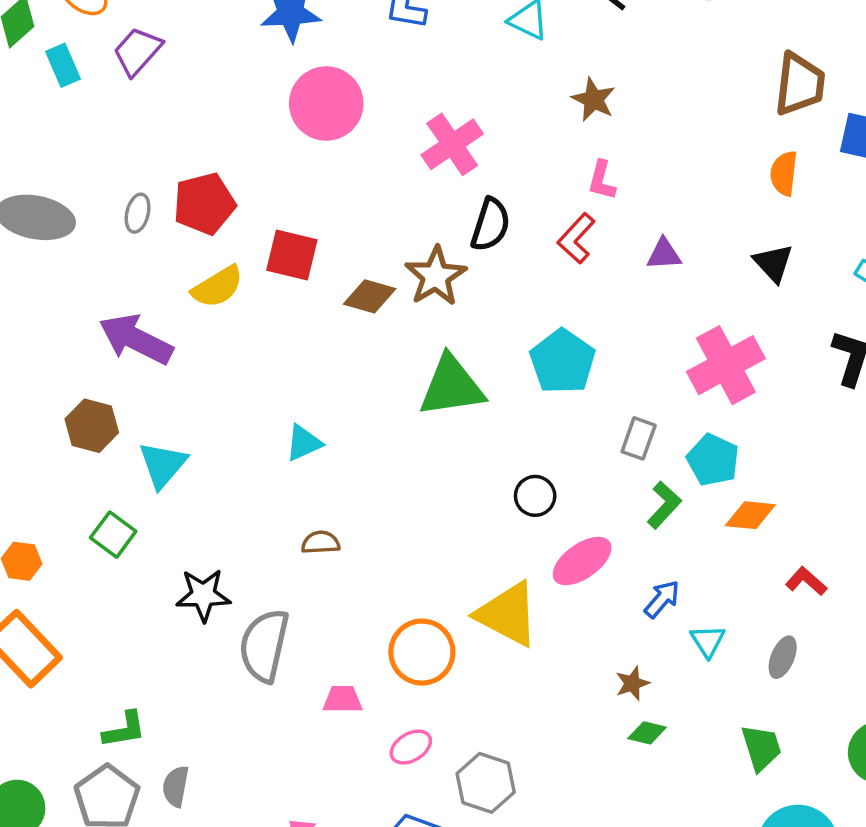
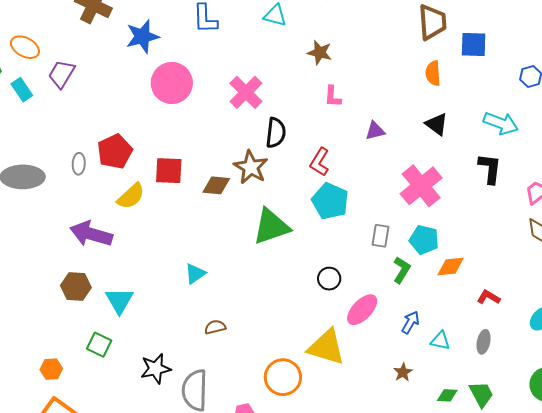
red L-shape: (576, 238) -> (320, 162), moved
cyan triangle: (708, 641) -> (440, 341), turned -35
green diamond: (647, 733) -> (447, 395), moved

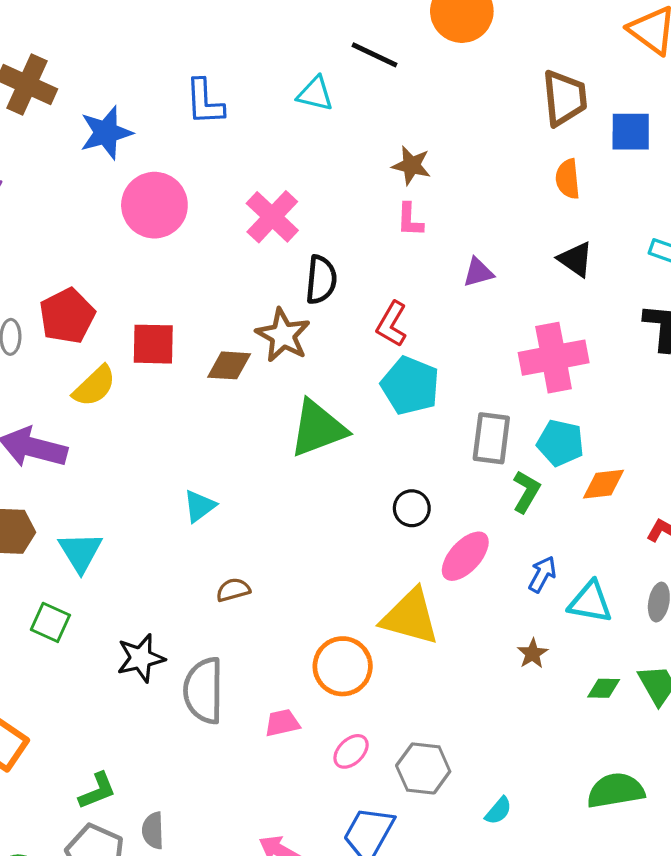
brown star: (320, 52) -> (411, 165), moved
pink cross: (421, 186) -> (554, 358), turned 30
gray rectangle: (380, 236) -> (491, 438), size x1.4
cyan triangle: (440, 341) -> (590, 602), size x1.4

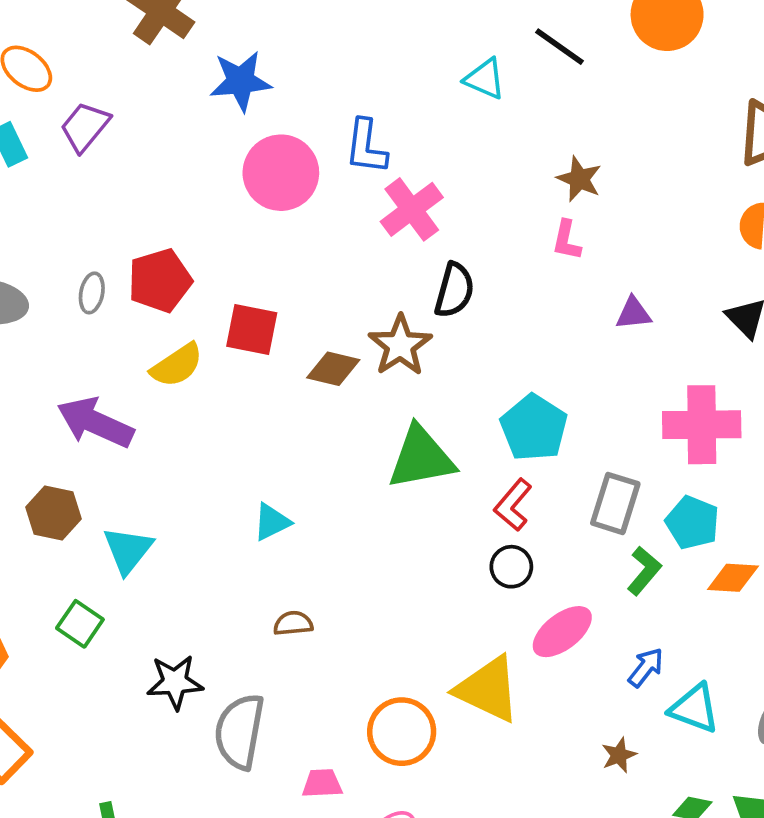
blue L-shape: (205, 102) -> (366, 147), moved
red L-shape: (392, 324) -> (513, 505), moved

